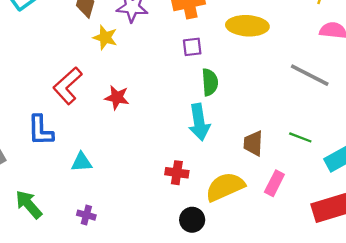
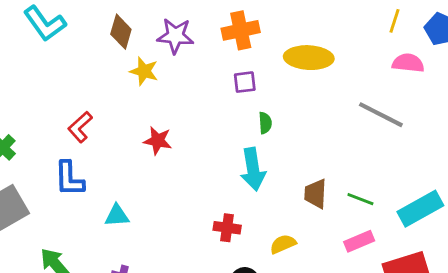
green semicircle: (210, 82) -> (265, 123), size x0.7
red L-shape: (68, 86) -> (80, 127), moved, size x0.7
green line: (300, 137) -> (360, 199), moved
pink rectangle: (274, 183) -> (359, 241), moved, turned 40
yellow semicircle: (225, 187) -> (283, 244), size x0.6

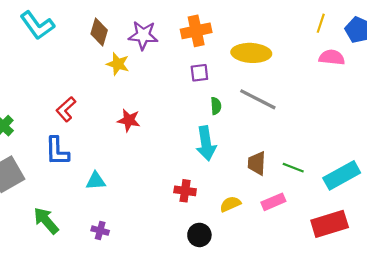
gray line: (381, 115) -> (258, 99), moved
pink rectangle: (359, 241) -> (273, 202), moved

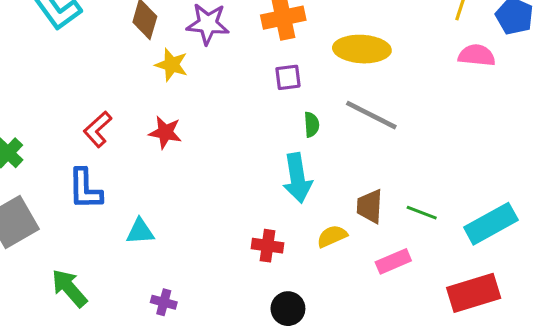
red star: (129, 120) -> (165, 132), moved
yellow semicircle: (230, 204) -> (332, 236), moved
purple cross: (100, 231) -> (164, 302), moved

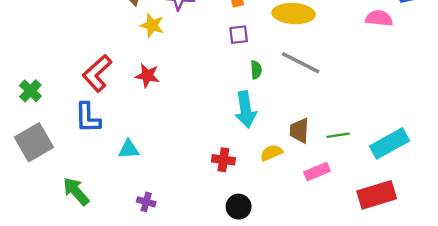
red L-shape: (98, 129) -> (97, 73), size x1.4
green line: (422, 213) -> (338, 135), turned -30

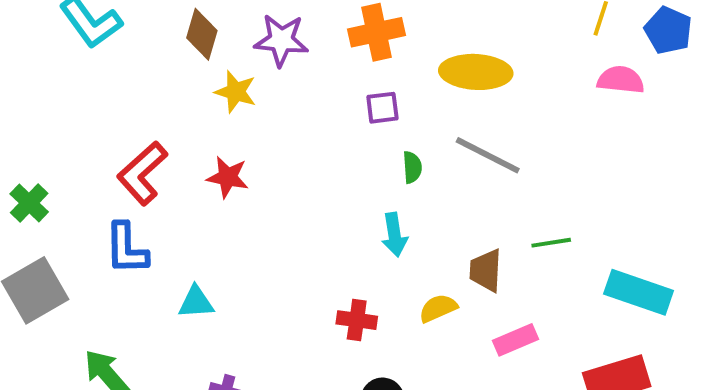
cyan arrow: (246, 110) -> (394, 235), size x0.7
green line: (338, 135) -> (551, 243), moved
cyan rectangle: (389, 143) -> (639, 292), turned 48

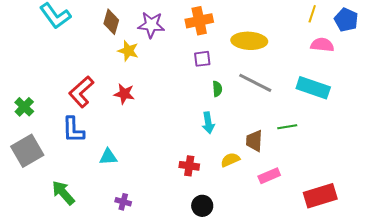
cyan rectangle: (639, 292) -> (313, 88), moved

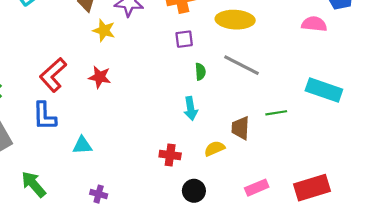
cyan rectangle: (313, 88) -> (324, 90), moved
pink rectangle: (269, 176) -> (257, 188), moved
black circle: (202, 206) -> (194, 191), moved

